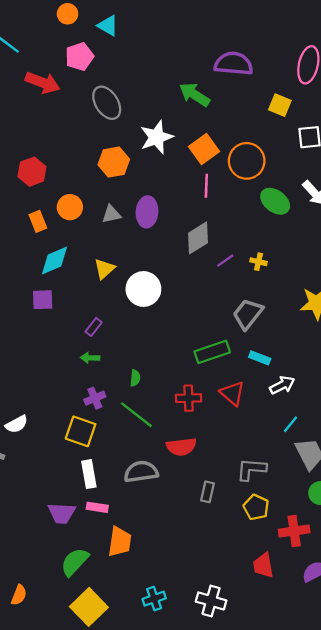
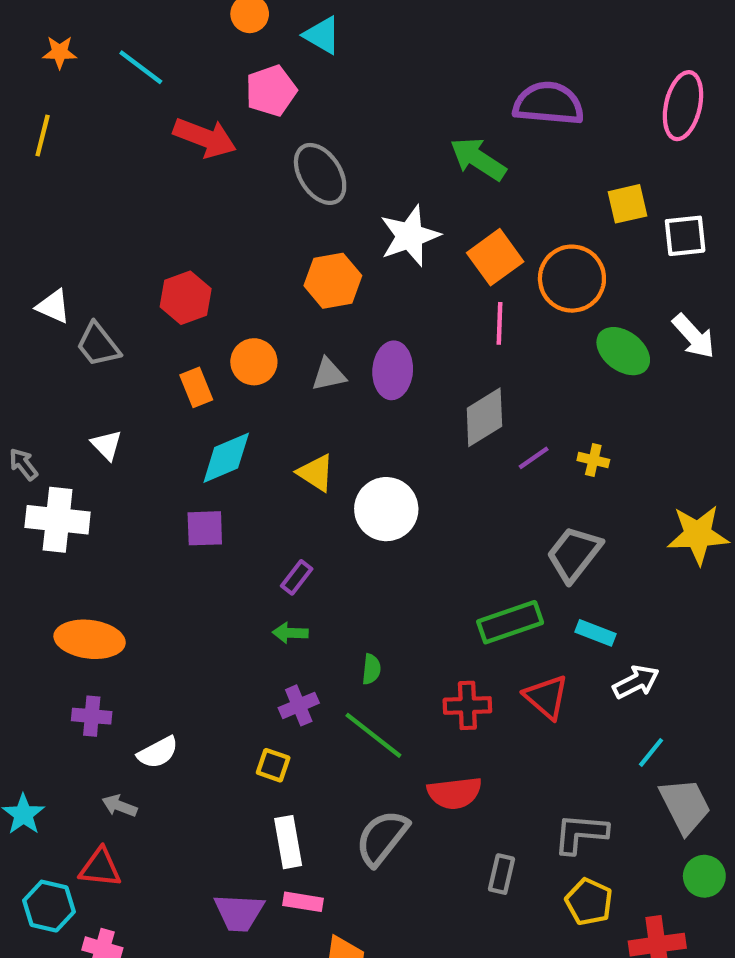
yellow square: (280, 105) -> (627, 204), moved, turned -35
yellow triangle: (104, 269) -> (316, 473), turned -45
yellow square: (81, 431) -> (273, 765), size x0.6
gray semicircle: (141, 472) -> (382, 838), turned -44

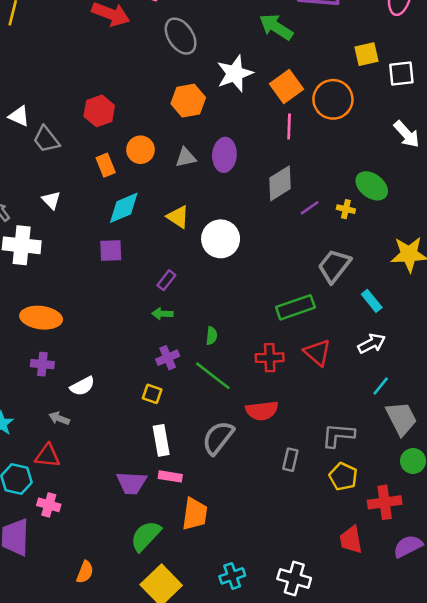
green ellipse: (623, 351) -> (372, 186), moved
cyan rectangle: (595, 633) -> (372, 301), moved, turned 30

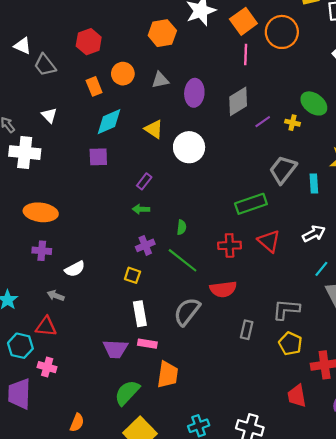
purple ellipse: (224, 155) -> (194, 93), moved
cyan rectangle: (372, 301) -> (314, 184), moved, turned 36

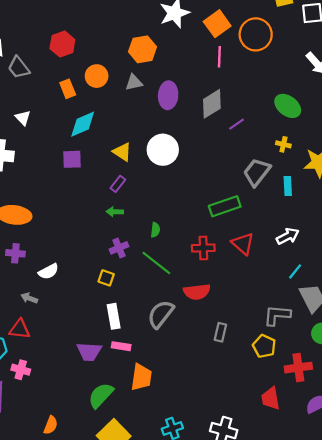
orange hexagon: (162, 33) -> (142, 49), moved
yellow cross: (293, 123) -> (283, 144), moved
yellow triangle: (154, 129) -> (122, 152), moved
gray L-shape: (286, 309) -> (277, 315), moved

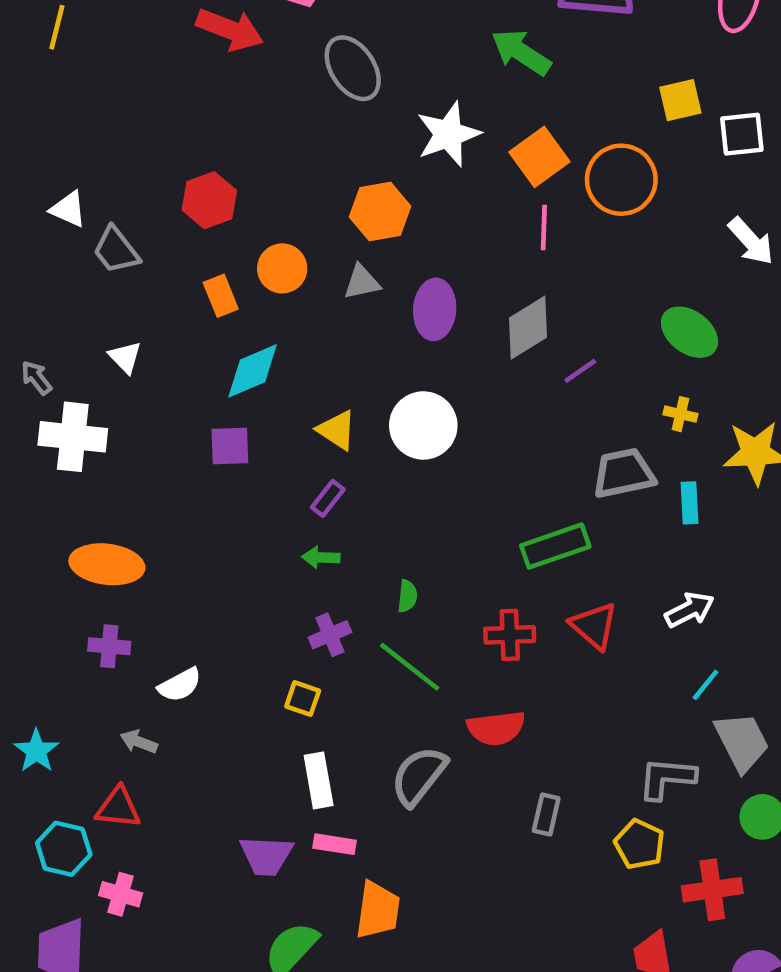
gray trapezoid: (257, 172) -> (624, 473), turned 40

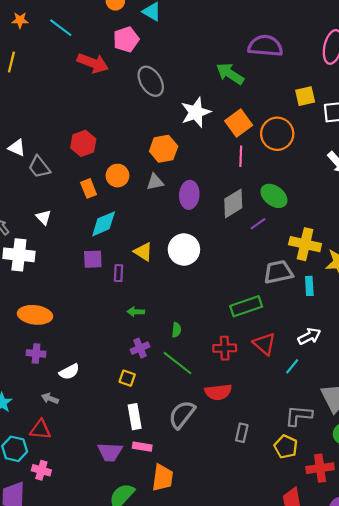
green ellipse: (690, 332) -> (274, 196), moved
yellow cross: (680, 414) -> (305, 244), size x2.0
purple rectangle: (328, 498) -> (119, 273), moved, turned -35
cyan line: (705, 685) -> (292, 366), moved

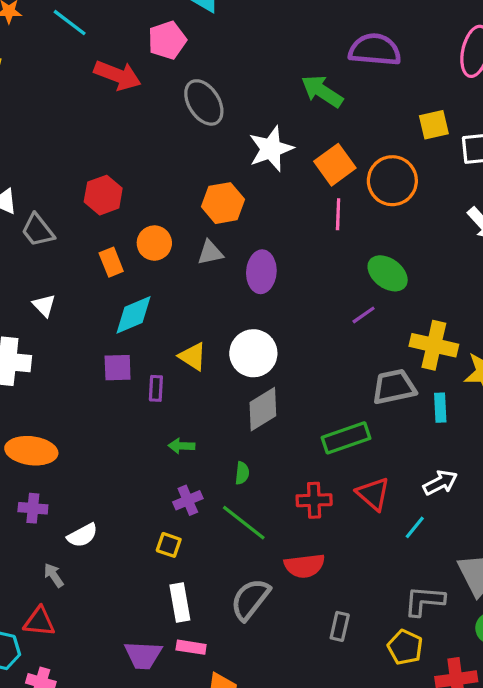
gray diamond: (233, 203) -> (263, 409), moved
gray arrow: (50, 398) -> (54, 575), turned 35

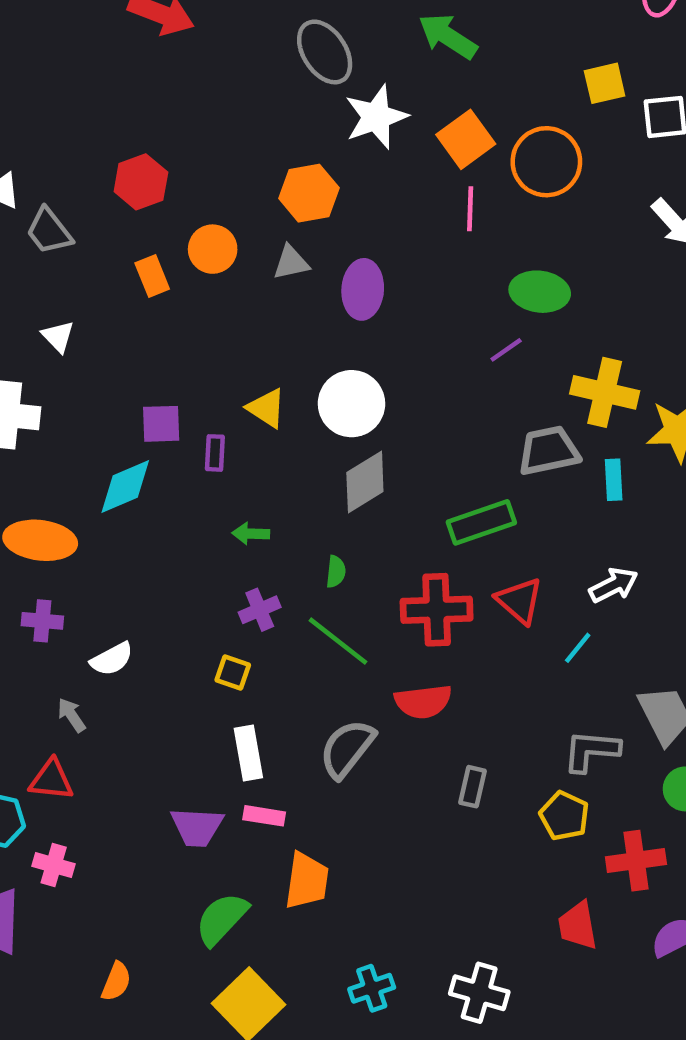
gray ellipse: (204, 102) -> (325, 52), moved
green ellipse: (388, 273) -> (540, 292), turned -30
cyan diamond: (134, 315) -> (125, 487), moved
red cross: (314, 500) -> (437, 610), size x1.4

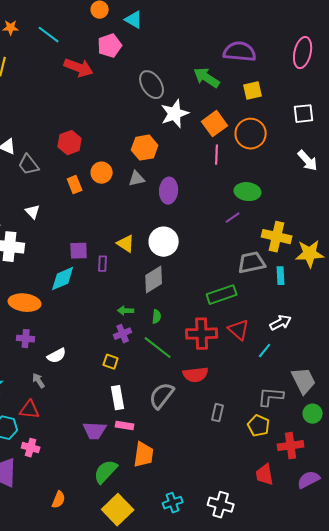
yellow square: (605, 83) -> (253, 91), moved
gray diamond: (365, 482) -> (154, 280), moved
green arrow: (251, 534) -> (126, 311), moved

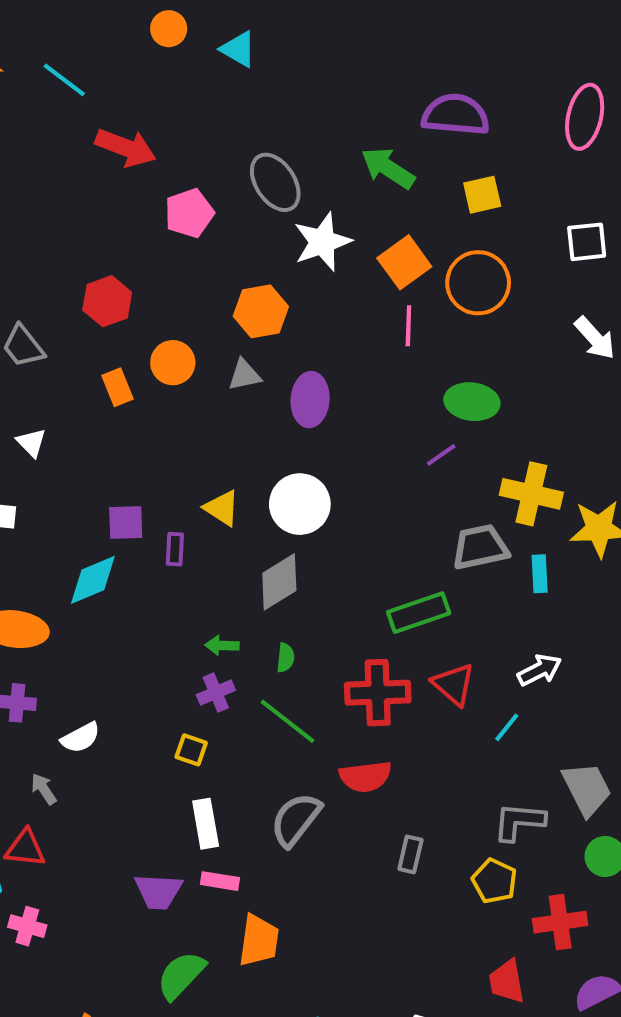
pink pentagon: (110, 46) -> (189, 213), moved

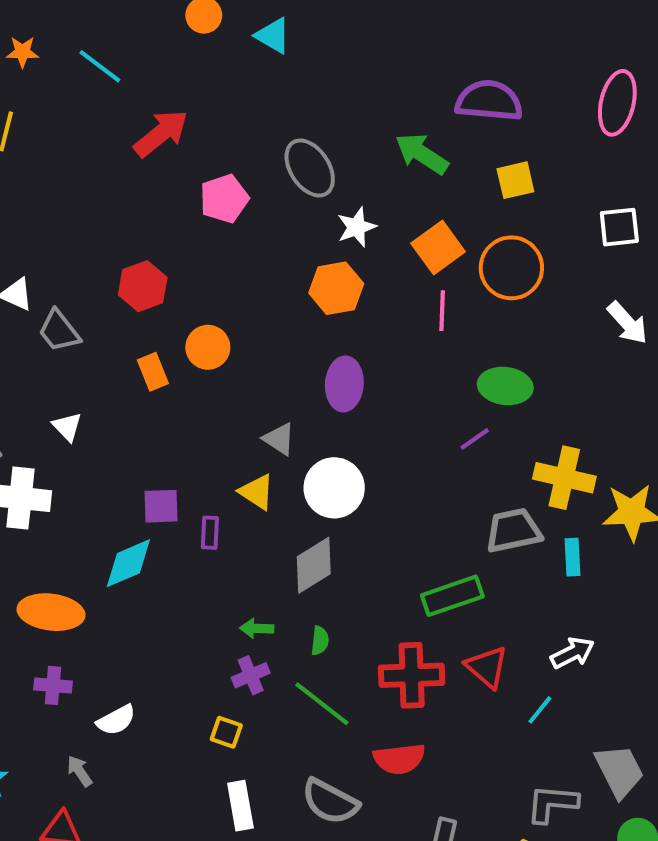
red arrow: (126, 148) -> (161, 133), turned -60
white star: (322, 242) -> (357, 227), size x0.7
orange hexagon: (261, 311) -> (336, 288), moved
gray triangle: (245, 375) -> (279, 439), moved, turned 45
gray semicircle: (296, 820) -> (330, 802), turned -100

